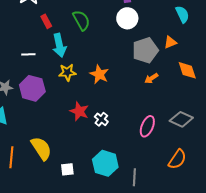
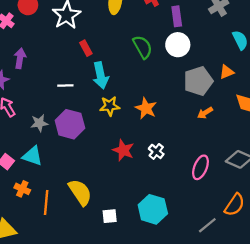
green semicircle: (81, 20) -> (143, 47), moved
white cross: (101, 119) -> (156, 151), moved
gray line: (134, 177) -> (207, 225), moved, turned 48

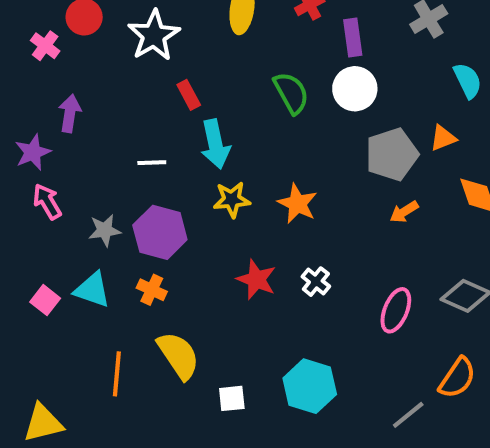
orange cross: (22, 189) -> (152, 290), moved

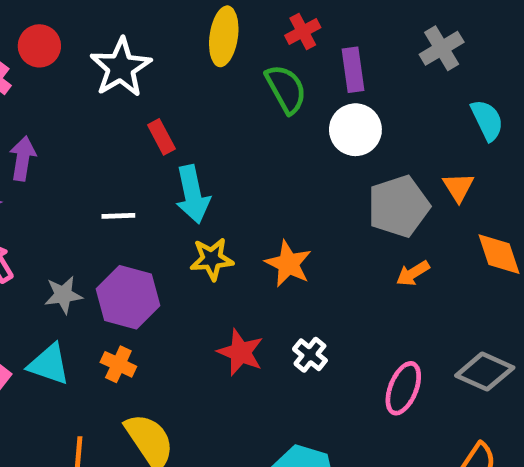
green semicircle: (291, 93) -> (286, 89), moved
orange triangle: (443, 138) -> (458, 187), turned -40

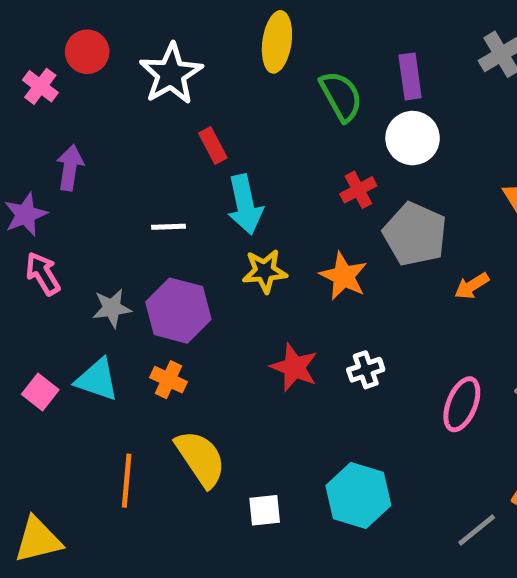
red cross: (303, 32) -> (358, 190), moved
gray pentagon: (399, 206) -> (415, 234), moved, turned -30
white cross: (310, 355) -> (366, 370), turned 32

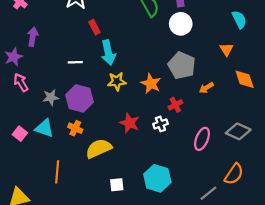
red cross: (358, 190) -> (175, 105), moved
yellow semicircle: (201, 459) -> (99, 148), moved, turned -80

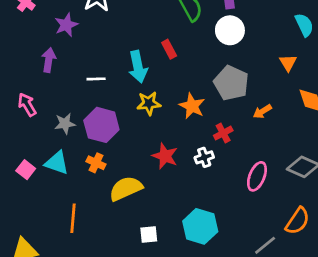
red rectangle: (94, 27) -> (169, 49), moved
purple arrow: (33, 37) -> (49, 60), moved
purple star: (13, 57) -> (66, 25), moved

